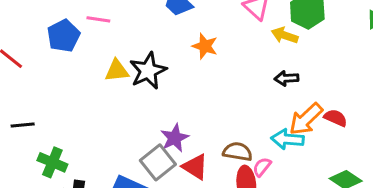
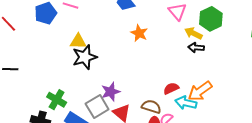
black star: (148, 71) -> (85, 57), moved
black arrow: (286, 78) -> (196, 48), moved
red semicircle: (336, 118) -> (171, 88), moved, turned -56
green cross: (52, 162) -> (57, 100), moved

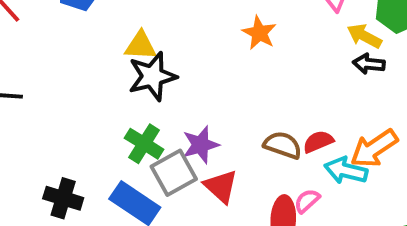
green cross: (57, 100) -> (144, 144), moved
brown semicircle: (151, 107) -> (283, 145), moved

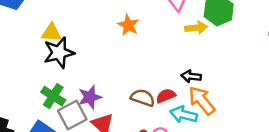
yellow arrow: (364, 36) -> (196, 28), turned 145
black arrow: (369, 64) -> (191, 76), moved
orange arrow: (374, 149) -> (202, 100), turned 84

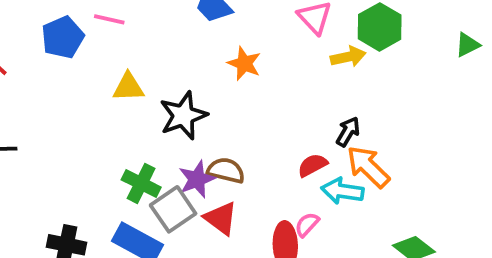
black star: (59, 53) -> (183, 116), moved
black arrow: (191, 76) -> (348, 132), turned 120
brown semicircle: (143, 98) -> (226, 170), moved

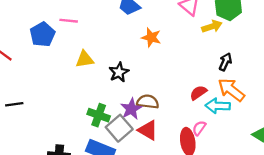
black star: (183, 116) -> (119, 72), size x0.7
black arrow: (348, 132) -> (225, 62), moved

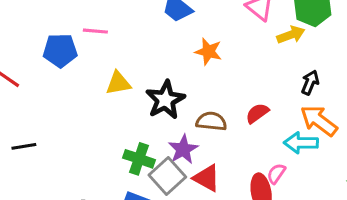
blue pentagon: (42, 34) -> (60, 50), turned 30
black star: (119, 72) -> (165, 100), size x1.4
red semicircle: (198, 93) -> (257, 113), moved
brown semicircle: (148, 102) -> (211, 121), moved

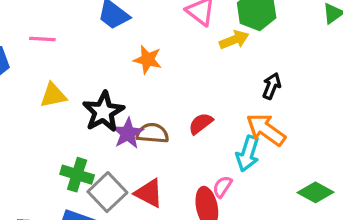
pink line: (95, 31) -> (42, 39), moved
black arrow: (310, 83) -> (272, 86), moved
cyan arrow: (301, 143) -> (248, 154), turned -72
purple star: (183, 149) -> (128, 133), moved

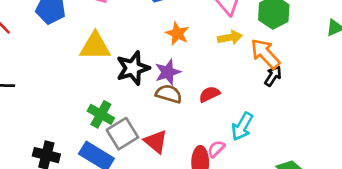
yellow arrow: (234, 40) -> (230, 37), moved
yellow triangle: (53, 95) -> (95, 46), size x1.4
orange arrow: (266, 130) -> (265, 54), moved
purple star: (128, 133) -> (168, 72), moved

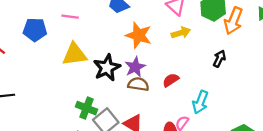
orange star: (177, 34) -> (139, 35), size x1.4
orange arrow: (265, 54) -> (233, 21), moved, turned -108

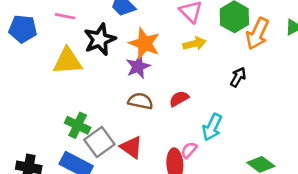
purple star: (135, 67) -> (138, 66), moved
black star: (107, 68) -> (100, 39), moved

